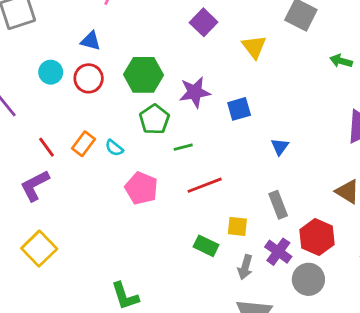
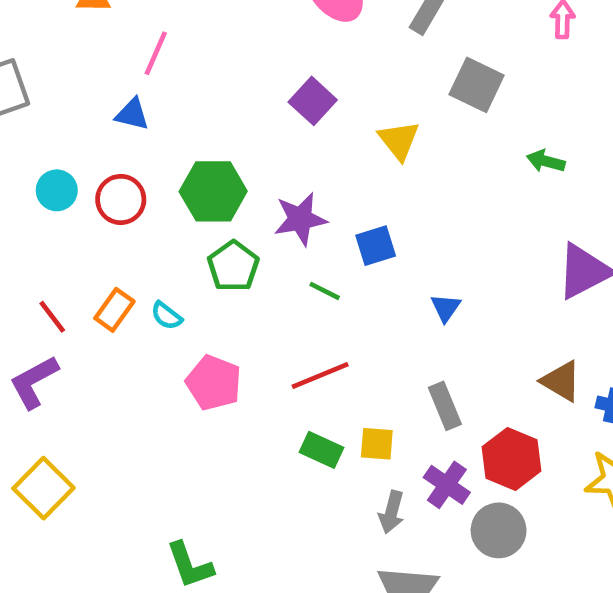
blue triangle: (91, 41) -> (132, 114), moved
green line: (183, 147) -> (325, 291), moved, turned 42
green rectangle: (206, 246) -> (322, 450), moved

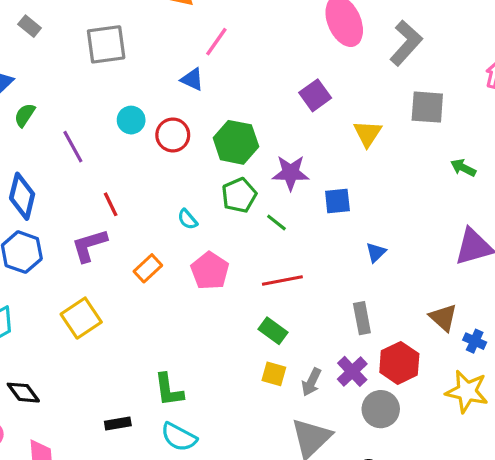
gray square: (477, 85) -> (427, 107), turned -33
green line: (325, 291) -> (276, 223), moved
orange rectangle: (114, 310) -> (148, 268), moved
yellow square: (377, 444) -> (274, 374), moved

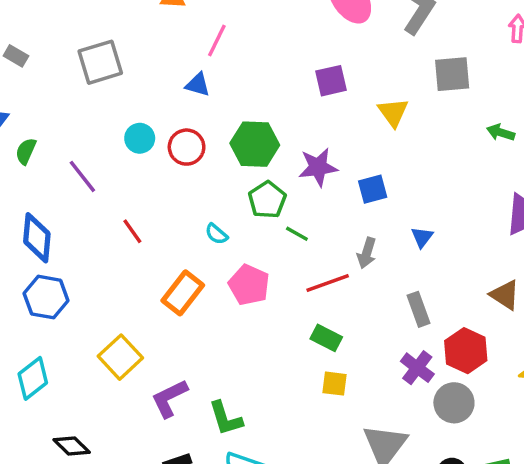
purple square: (315, 95) -> (331, 81), turned 32
green line: (276, 223) -> (297, 234), moved
purple L-shape: (89, 245) -> (169, 398), moved
orange rectangle: (148, 268) -> (183, 293), size x1.4
gray arrow: (311, 382) -> (367, 253), moved

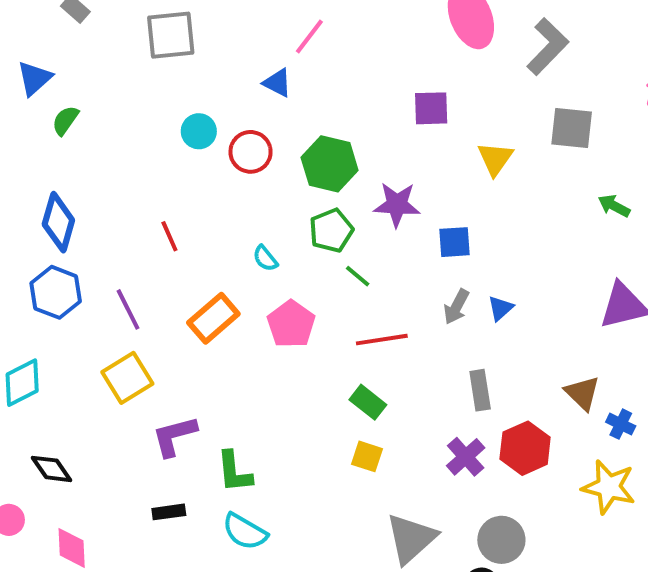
purple line: (82, 176) -> (128, 309), moved
gray arrow: (367, 253) -> (456, 307), moved
gray circle: (454, 403) -> (501, 540), moved

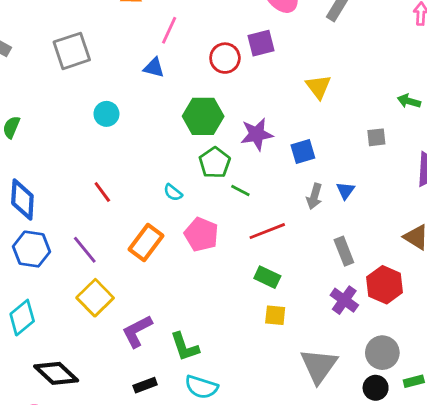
purple square: (431, 108) -> (261, 43), moved
gray square: (572, 128) -> (376, 137), moved, size x0.6
red circle: (251, 152) -> (225, 58), moved
black diamond: (51, 469) -> (56, 373), size x1.4

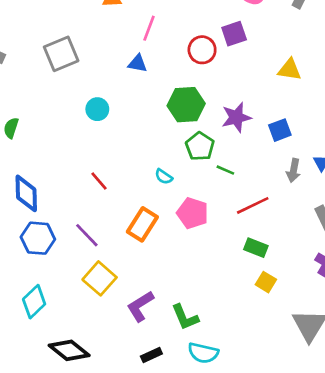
yellow triangle: (318, 87) -> (290, 70), turned -40
yellow square: (275, 315) -> (266, 282), turned 30

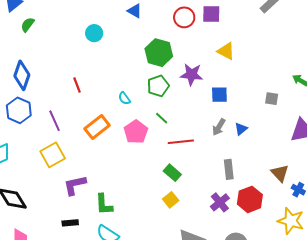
yellow triangle: (290, 70) -> (226, 51), moved
green line: (225, 170) -> (162, 118), moved

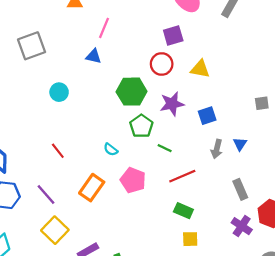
red circle: (184, 17) -> (162, 64), moved
green line: (162, 118) -> (165, 148), moved
yellow square: (171, 200) -> (190, 239), turned -35

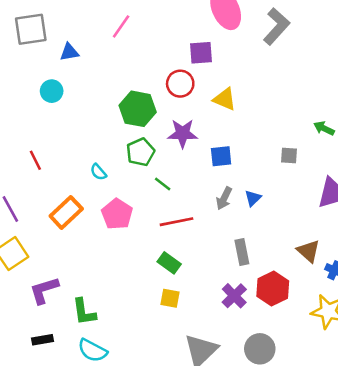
blue triangle: (94, 56) -> (69, 52), moved, turned -35

